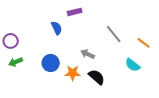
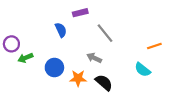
gray line: (114, 34) -> (105, 33), moved
orange line: (144, 43) -> (154, 46), turned -56
green arrow: (16, 62) -> (25, 58), moved

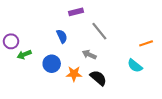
blue semicircle: (61, 30) -> (62, 36), moved

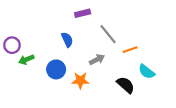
orange line: (146, 43) -> (130, 50), moved
gray arrow: (89, 55) -> (97, 59), turned 128
black semicircle: (98, 78) -> (126, 85), moved

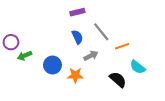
blue semicircle: (67, 40) -> (77, 37), moved

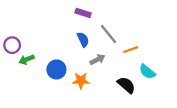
purple rectangle: (77, 12) -> (83, 13), turned 32

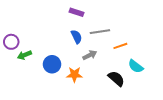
gray line: (109, 34) -> (100, 32), turned -60

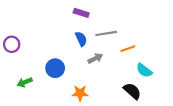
green arrow: (24, 55) -> (25, 82), moved
orange star: (74, 74) -> (80, 93), moved
black semicircle: (116, 79) -> (132, 91), moved

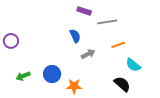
purple rectangle: (81, 13) -> (84, 11), moved
gray line: (106, 33) -> (107, 22), moved
blue circle: (55, 68) -> (52, 74), moved

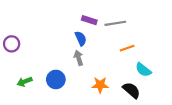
purple rectangle: (84, 11) -> (89, 20), moved
gray arrow: (88, 54) -> (79, 58), moved, turned -80
orange star: (74, 86) -> (100, 85), moved

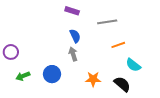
purple rectangle: (89, 20) -> (72, 11), moved
purple circle: (12, 44) -> (11, 52), moved

